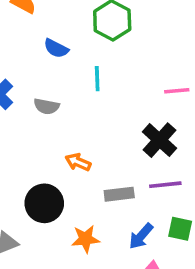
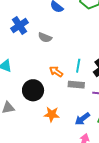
cyan line: (97, 79) -> (78, 66), moved
gray rectangle: (119, 194) -> (76, 85), moved

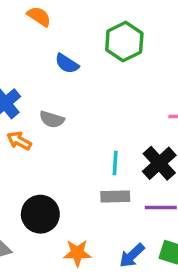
orange arrow: (56, 71) -> (19, 141), moved

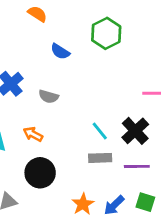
orange arrow: (19, 141) -> (33, 134), moved
cyan line: (115, 163) -> (100, 131), turned -42
orange star: (77, 253) -> (83, 204), moved, turned -30

